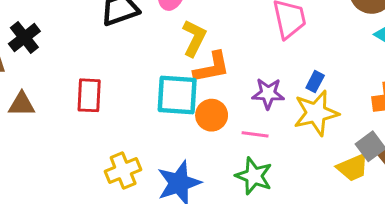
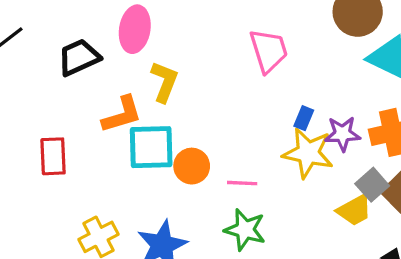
orange L-shape: (212, 67) -> (122, 115), moved
purple star: (268, 93) -> (343, 134), moved
yellow star: (316, 113) -> (308, 153), turned 30

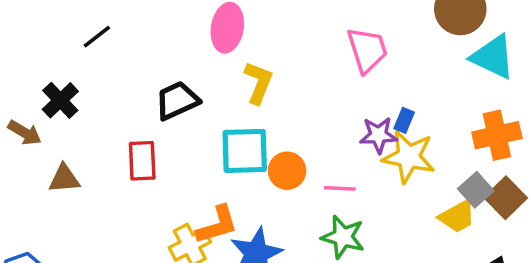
black trapezoid: (79, 57) -> (177, 101), moved
orange L-shape: (122, 115) -> (217, 225), moved
purple star: (343, 134) -> (378, 135), moved

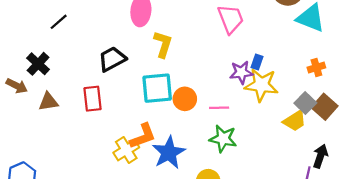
orange cross: (497, 135) -> (316, 68), size x0.6
brown triangle: (64, 179) -> (48, 102), moved

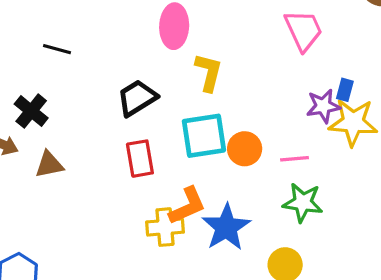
black line: (59, 22) -> (57, 49), turned 60
red rectangle: (93, 99) -> (140, 159), moved
yellow cross: (126, 150) -> (165, 227), turned 30

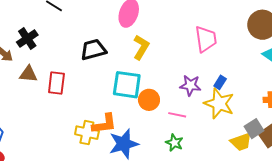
purple star: (323, 106) -> (190, 85), moved
red rectangle: (140, 159) -> (56, 83), moved
green star: (303, 203) -> (174, 143), size x0.7

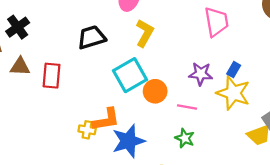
cyan square: (127, 85) -> (130, 75), turned -36
yellow cross: (87, 133) -> (87, 130), size x0.7

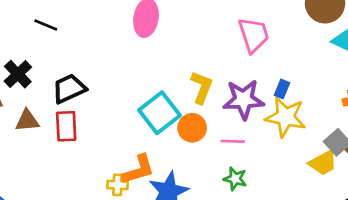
yellow L-shape: (145, 33) -> (202, 87), moved
black trapezoid: (92, 37) -> (69, 89), moved
purple star: (201, 74) -> (244, 99), size x1.4

